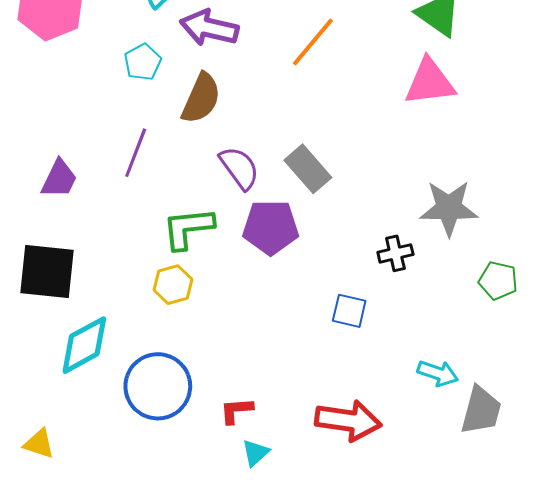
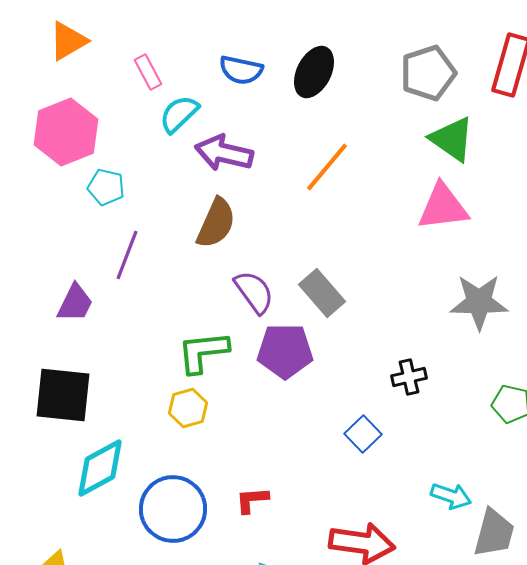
cyan pentagon: (143, 62) -> (106, 187), moved, turned -30
purple line: (136, 153) -> (127, 255), moved
gray star: (449, 208) -> (479, 302), moved
blue square: (349, 311) -> (363, 434), turned 33
red L-shape: (236, 410) -> (252, 500), moved

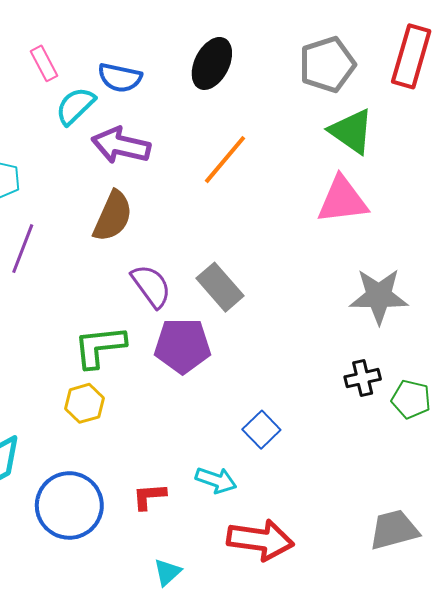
blue semicircle: (241, 70) -> (120, 78), moved
black cross: (409, 377) -> (363, 378), moved
cyan arrow: (451, 496) -> (216, 480), moved
gray trapezoid: (494, 533) -> (394, 530), turned -120

